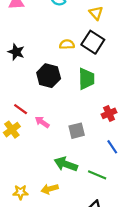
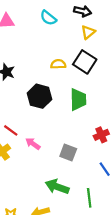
yellow triangle: (96, 13) -> (88, 32), turned 32
gray square: (77, 131) -> (68, 152), turned 35
green line: (97, 175) -> (89, 198), turned 60

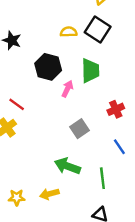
pink arrow: (33, 144) -> (67, 89), moved, turned 80
gray square: (68, 152) -> (79, 129), turned 35

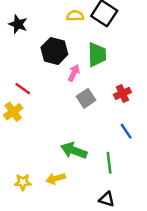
gray square: (79, 129) -> (86, 98), moved

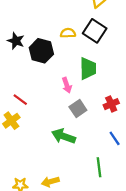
black hexagon: (54, 51) -> (41, 51), moved
pink arrow: (74, 73) -> (67, 85), turned 136
green arrow: (74, 151) -> (64, 136), moved

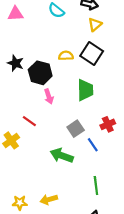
pink arrow: (67, 85) -> (49, 96), moved
red line: (20, 100) -> (29, 121), moved
blue line: (115, 138) -> (93, 145), moved

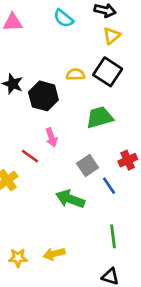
green trapezoid: (85, 90) -> (100, 117), turned -105
pink arrow: (49, 96) -> (51, 137), moved

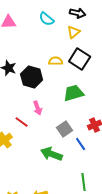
yellow triangle: (112, 36) -> (74, 32), moved

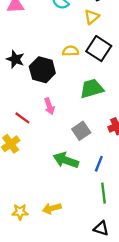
red line: (22, 122) -> (22, 118), moved
blue line: (81, 144) -> (99, 164), moved, turned 56

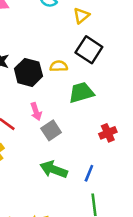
yellow semicircle: (71, 51) -> (59, 66), moved
gray square: (81, 131) -> (51, 130), moved

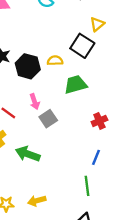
yellow triangle: (81, 16) -> (97, 24), moved
green arrow: (54, 169) -> (28, 154), moved
blue line: (89, 173) -> (96, 157), moved

